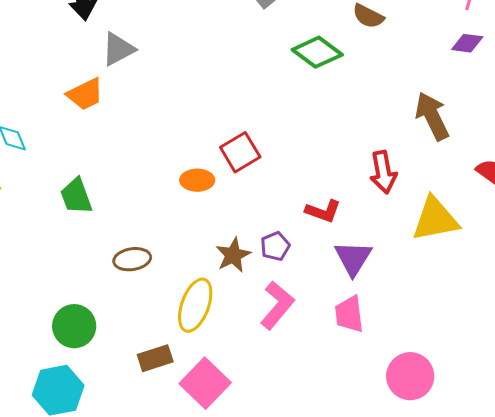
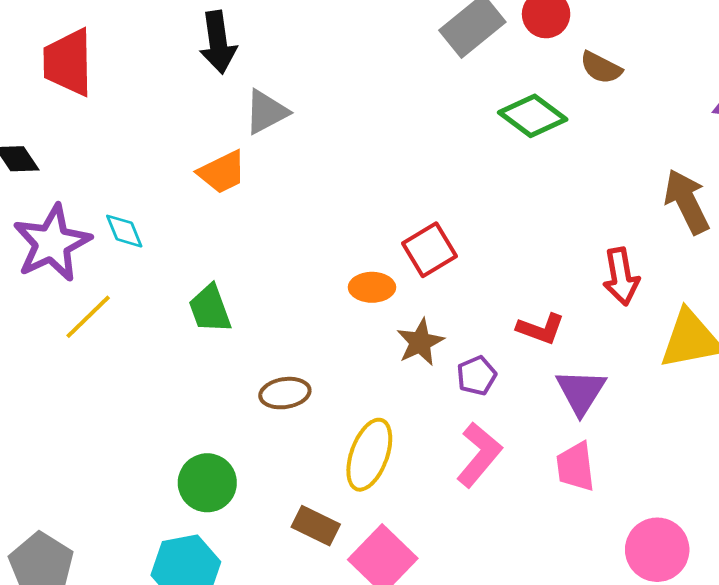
brown star: (233, 255) -> (420, 342), moved
brown rectangle: (155, 358) -> (316, 526), turned 44

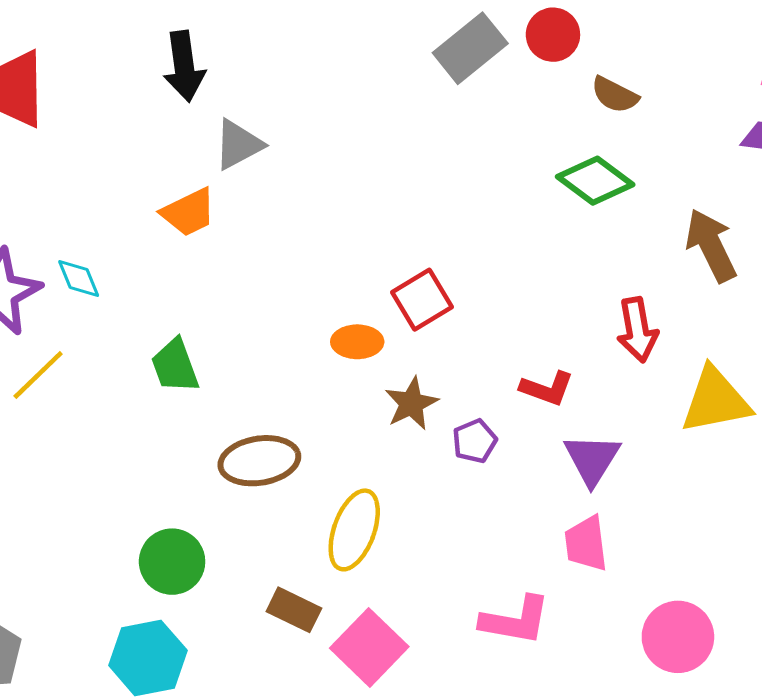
green diamond: (533, 116) -> (595, 181), moved
brown ellipse: (285, 393) -> (259, 461), size x1.4
pink L-shape: (479, 455) -> (515, 620), moved, turned 60

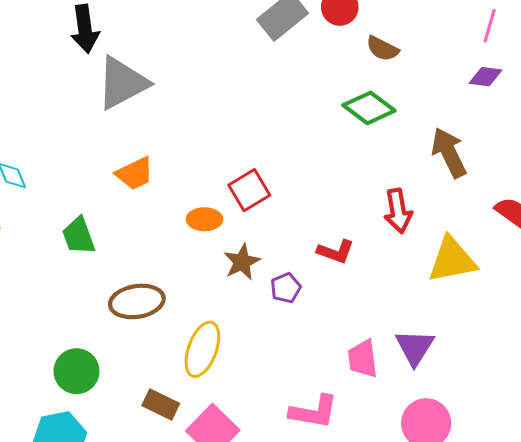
gray triangle: (238, 145) -> (122, 83), size x1.5
orange trapezoid: (189, 212) -> (135, 173), moved
purple triangle: (592, 459) -> (415, 347), moved

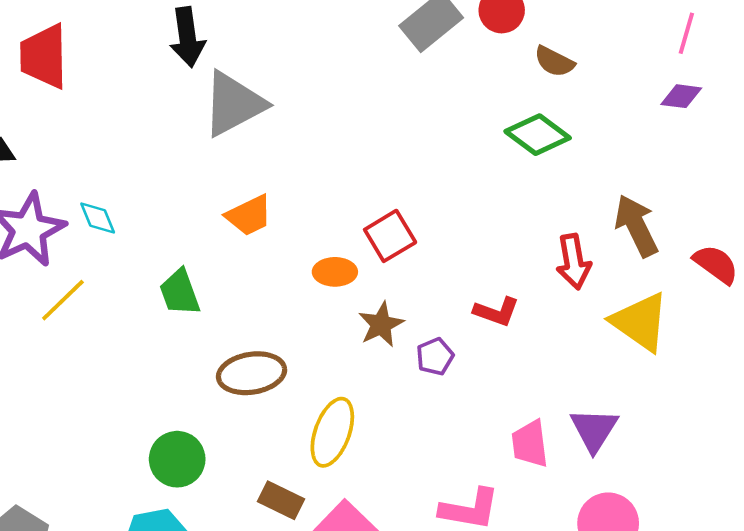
brown arrow: (449, 153) -> (636, 226), moved
yellow triangle: (452, 260) -> (640, 322), turned 46

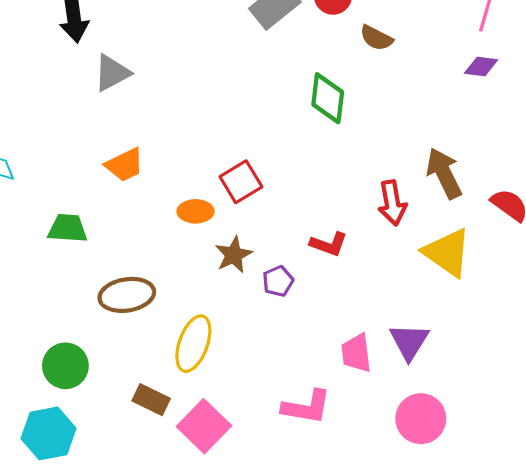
gray triangle: (234, 104) -> (112, 73), size x0.7
green diamond: (538, 135) -> (328, 98), moved, turned 60
green trapezoid: (180, 292) -> (68, 228), turned 114

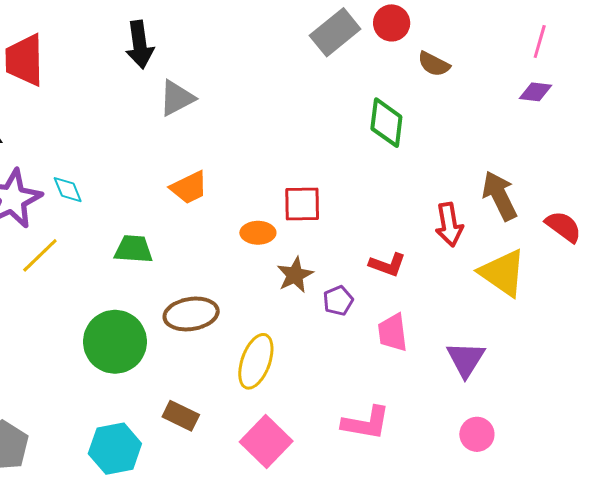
red square: (241, 182) -> (302, 204), turned 30
pink trapezoid: (356, 353) -> (393, 332), moved
green circle: (65, 366) -> (115, 342), moved, size x1.4
brown rectangle: (151, 400) -> (181, 416), moved
pink circle: (421, 419) -> (477, 434), size x0.7

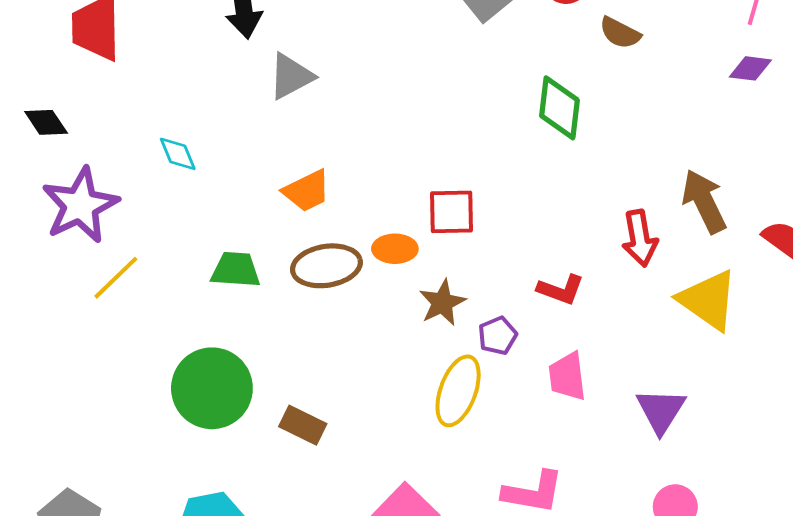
cyan diamond: (68, 190) -> (178, 154), moved
brown ellipse: (191, 314) -> (326, 266), moved
yellow ellipse: (256, 361) -> (458, 391), moved
brown rectangle: (181, 416) -> (303, 425), moved

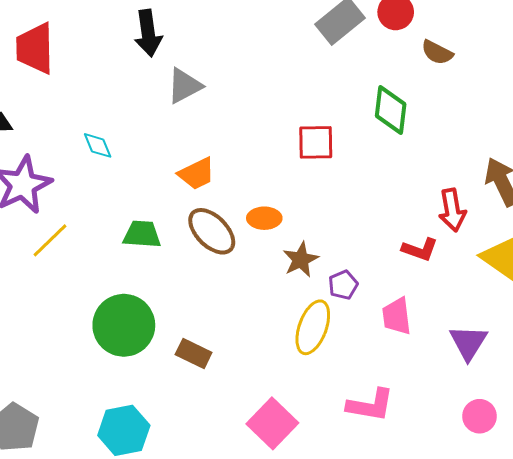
red square: (451, 212) -> (316, 142), moved
brown ellipse: (326, 266) -> (212, 231), turned 54
red L-shape: (561, 290) -> (420, 249), moved

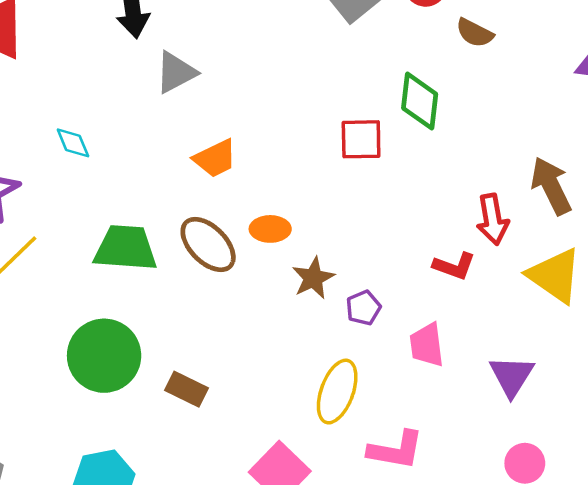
red square: (316, 142) -> (361, 139), moved
orange trapezoid: (197, 174) -> (215, 158), moved
green trapezoid: (142, 234) -> (126, 248), size x1.4
yellow ellipse: (313, 327) -> (337, 392), moved

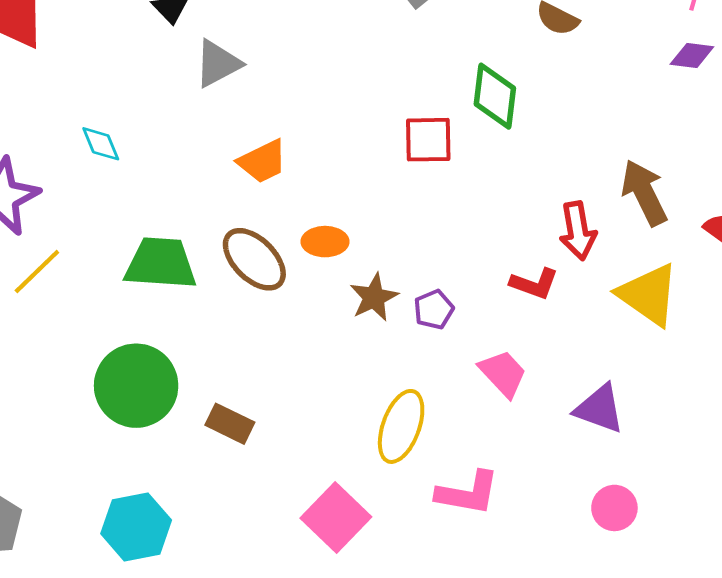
purple pentagon: (363, 308) -> (434, 310), moved
pink trapezoid: (427, 345) -> (503, 373), turned 144
purple triangle: (512, 376) -> (599, 409), turned -42

